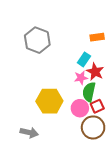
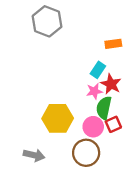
gray hexagon: (37, 40) -> (47, 21), moved
brown circle: (93, 127) -> (86, 153), moved

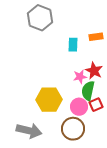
cyan rectangle: (98, 70) -> (73, 45), moved, turned -32
gray arrow: (34, 155) -> (29, 131), size x1.4

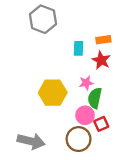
red star: (94, 71) -> (101, 60), moved
yellow hexagon: (49, 100) -> (53, 93), moved
red square: (96, 105) -> (101, 124), moved

